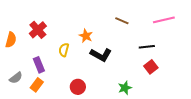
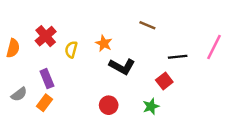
pink line: (164, 20) -> (214, 47), moved, turned -50
yellow semicircle: (64, 50) -> (71, 49), moved
red square: (151, 67) -> (164, 81), moved
red circle: (78, 87) -> (109, 105), moved

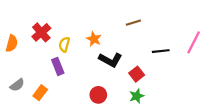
brown line: (147, 25) -> (133, 23), turned -40
purple rectangle: (47, 79) -> (58, 66), moved
red square: (164, 81) -> (137, 74), moved

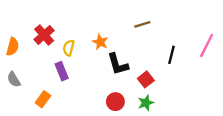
black line: (161, 51) -> (172, 55), turned -70
black L-shape: (110, 60) -> (118, 64), turned 45
gray semicircle: (17, 85) -> (14, 79), moved, turned 96
red circle: (98, 95) -> (115, 102), moved

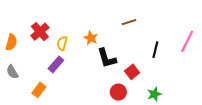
purple rectangle: (62, 71) -> (56, 64), turned 63
red circle: (115, 102) -> (118, 92), moved
green star: (146, 103) -> (154, 94), moved

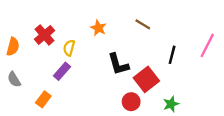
brown line: (129, 22) -> (143, 24), turned 48
orange star: (91, 38) -> (98, 28), moved
red square: (132, 72) -> (146, 79), size x1.5

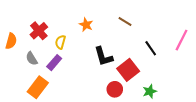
black line: (172, 55) -> (151, 48), turned -49
gray semicircle: (14, 79) -> (32, 59), moved
orange rectangle: (43, 99) -> (38, 87), size x1.5

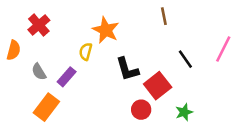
brown line: (125, 22) -> (164, 16), moved, turned 48
orange star: (86, 25) -> (106, 30), size x1.5
red cross: (39, 31) -> (39, 25), moved
yellow semicircle: (60, 42) -> (86, 52), moved

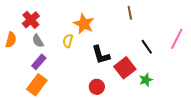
gray semicircle: (39, 72) -> (38, 41), moved
purple rectangle: (67, 77) -> (39, 62), moved
red circle: (141, 110) -> (97, 87), moved
green star: (184, 112) -> (146, 80), moved

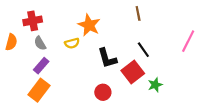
red cross: (31, 20) -> (33, 21), turned 30
yellow semicircle: (68, 41) -> (72, 43), turned -120
black line: (147, 47) -> (143, 50), moved

